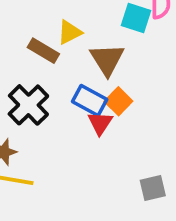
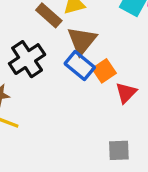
brown triangle: (107, 59) -> (82, 41), moved
red triangle: (100, 123) -> (126, 93), moved

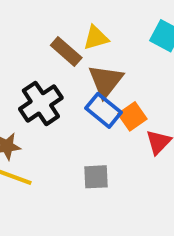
gray square: (119, 150) -> (96, 177), moved

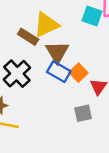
yellow triangle: (96, 38) -> (46, 25), size x1.5
gray square: (96, 177) -> (83, 113), moved

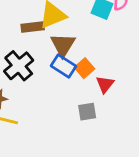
brown rectangle: (28, 37) -> (33, 27), turned -42

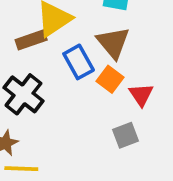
brown triangle: (63, 45) -> (113, 43), moved
blue rectangle: (64, 66) -> (79, 62), moved, turned 40

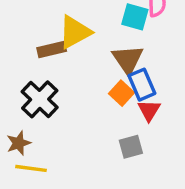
blue rectangle: (79, 62) -> (142, 85), moved

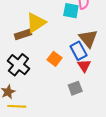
brown triangle: (128, 59) -> (88, 38), moved
orange square: (122, 93) -> (55, 59), moved

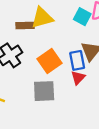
orange square: (55, 59) -> (50, 61), size x1.5
gray square: (75, 88) -> (44, 91), moved, size x1.5

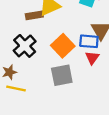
blue rectangle: (77, 60) -> (89, 41), turned -66

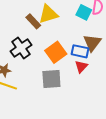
brown rectangle: (34, 15) -> (33, 21), turned 49

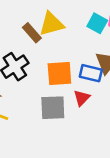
orange square: (56, 52) -> (59, 74), turned 30
red triangle: (81, 67) -> (82, 98), moved

